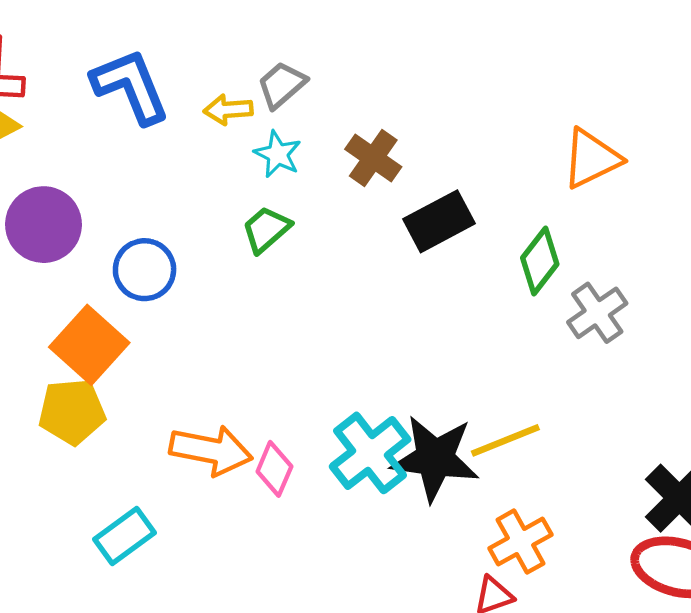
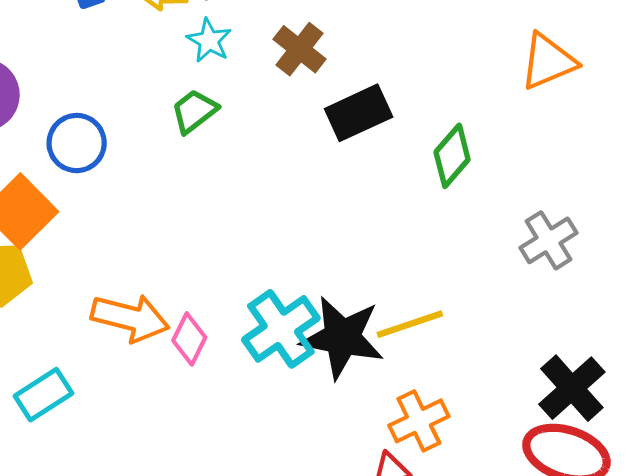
orange triangle: (591, 159) -> (548, 61), moved
gray cross: (597, 313) -> (548, 240), moved

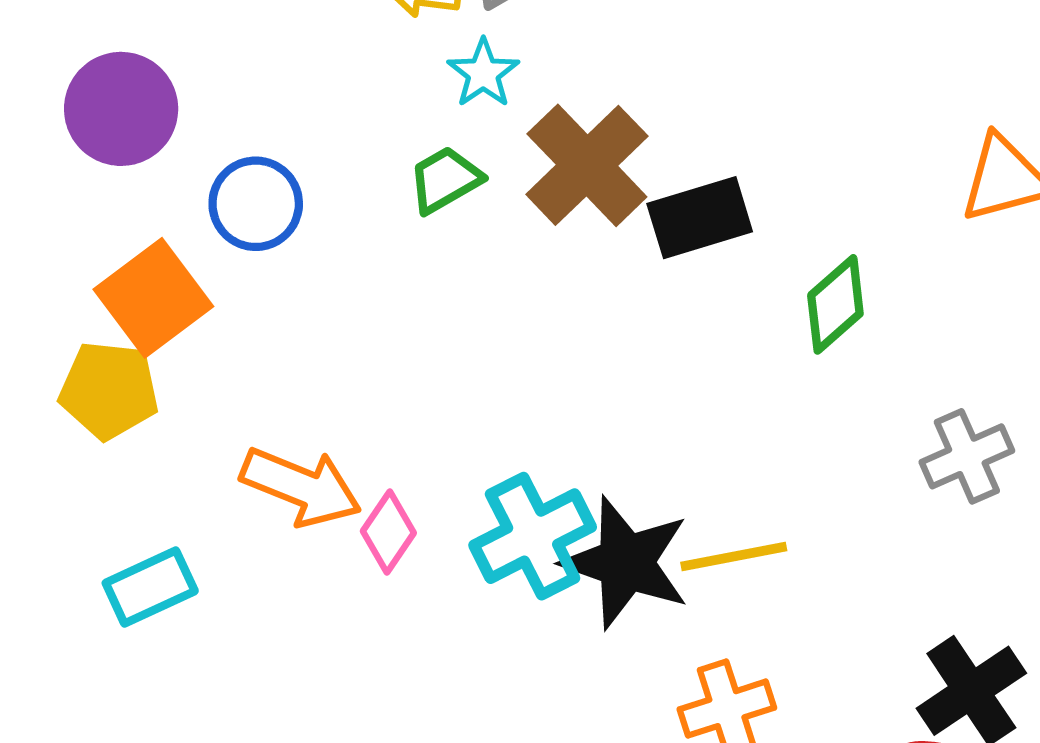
brown cross: (300, 49) -> (587, 165), moved, size x1.5

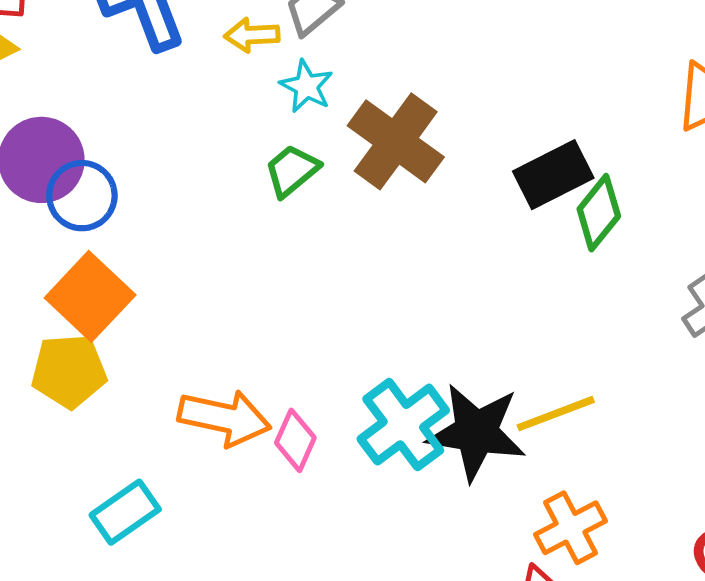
blue circle: (256, 204) -> (82, 196), moved
black rectangle: (700, 218) -> (553, 175), moved

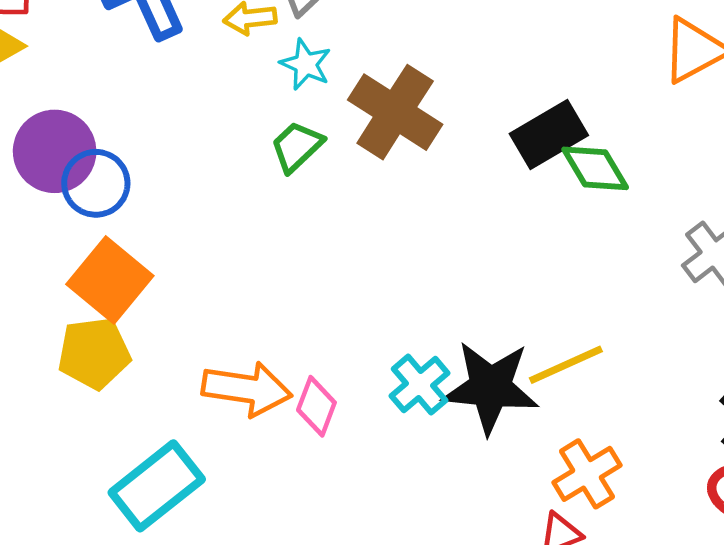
green diamond: (599, 213) -> (595, 168), turned -66
cyan cross: (403, 425) -> (420, 385), size x0.7
cyan rectangle: (125, 512) -> (157, 486), size x1.4

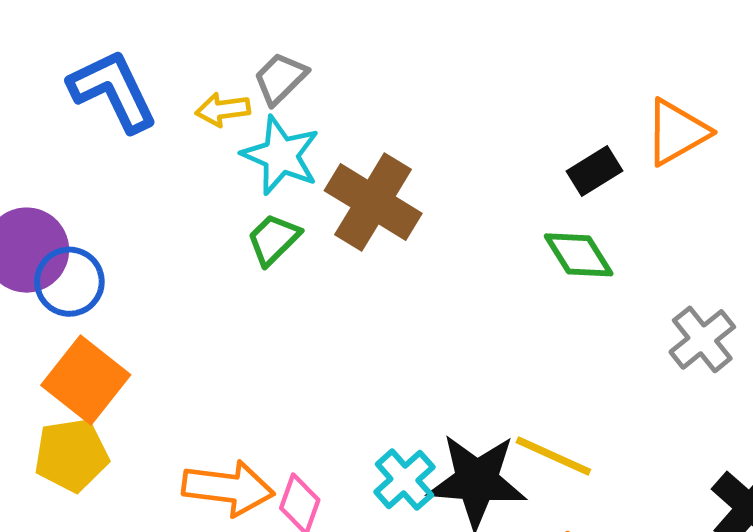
cyan star: (306, 64) -> (281, 155), size x1.5
black rectangle: (549, 135) -> (594, 171), moved, size x0.7
yellow line: (566, 365) -> (553, 456), turned 50

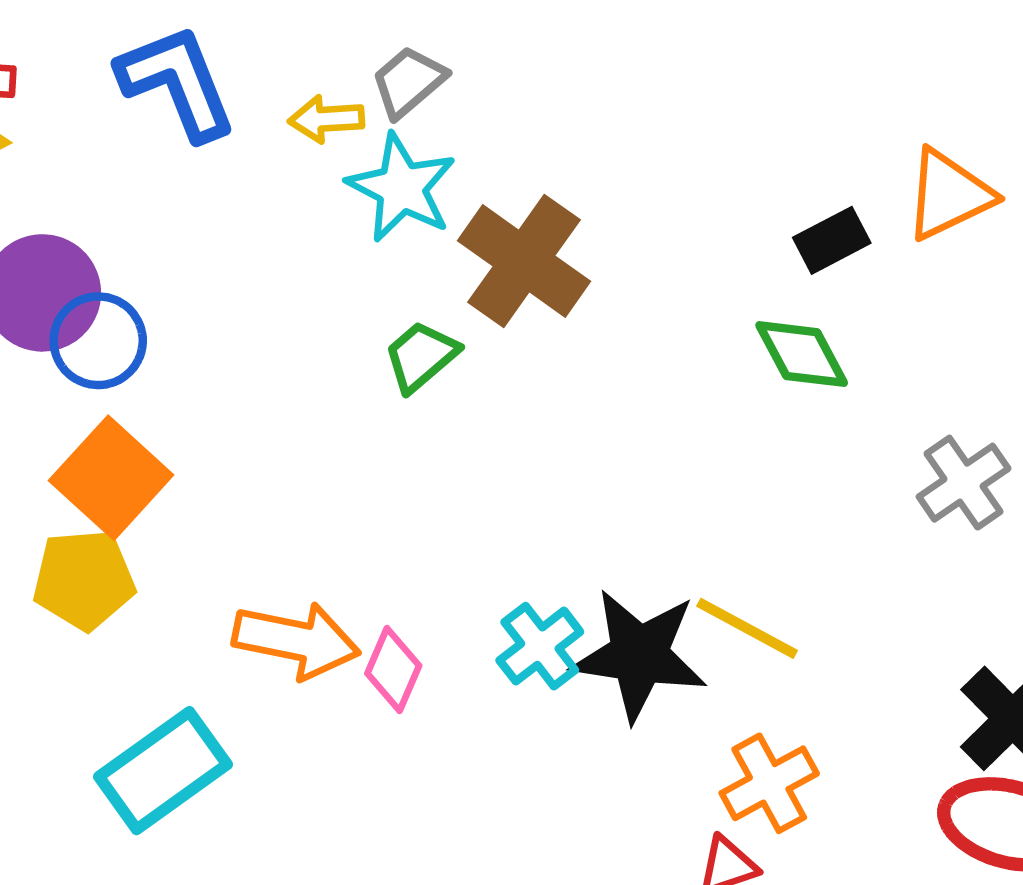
green trapezoid: (274, 239) -> (421, 356), moved

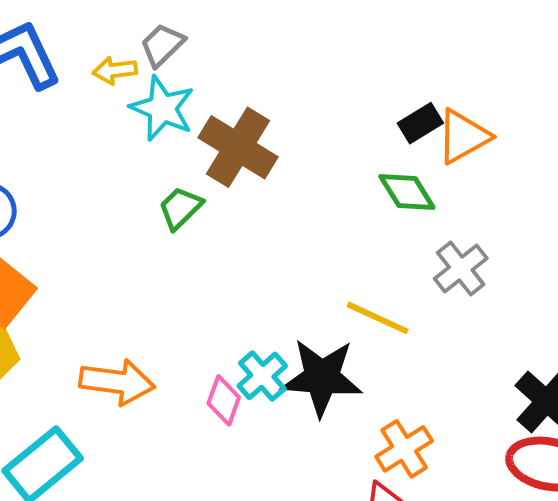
orange triangle: (949, 195) -> (463, 136), moved
gray cross: (964, 483) -> (461, 269), moved
yellow line: (747, 628) -> (378, 318), moved
pink diamond: (393, 670) -> (224, 400), moved

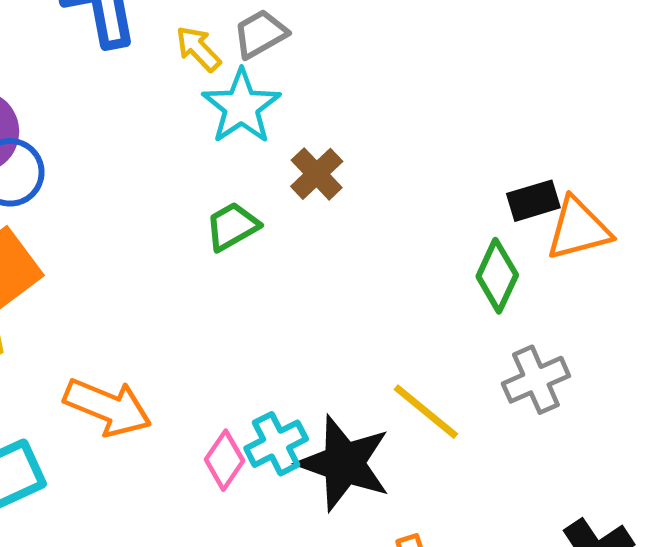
yellow arrow: (115, 70) -> (198, 49), turned 39
brown cross: (238, 147) -> (317, 174), size x0.6
green diamond: (407, 192) -> (497, 276), turned 42

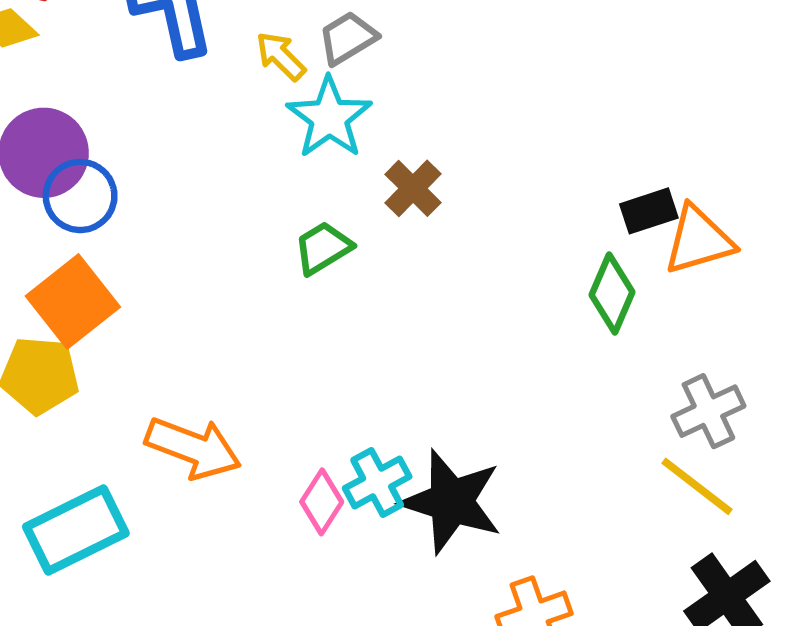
gray cross: (536, 380) -> (708, 411), moved
yellow line: (426, 412) -> (697, 486), moved

